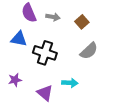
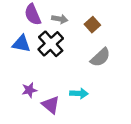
black cross: (45, 53) -> (51, 44), moved, turned 30
purple star: (15, 80) -> (29, 90), moved

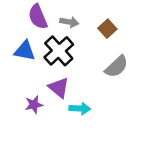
cyan arrow: (79, 93) -> (80, 109), moved
purple triangle: (51, 105) -> (59, 88), moved

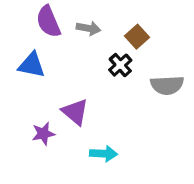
black cross: (59, 51) -> (120, 65), moved, size x0.6
gray semicircle: (117, 67) -> (167, 85), moved, turned 40
cyan arrow: (80, 109) -> (104, 154), moved

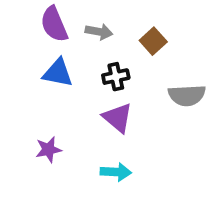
blue triangle: (32, 65) -> (58, 73), moved
black cross: (120, 65) -> (116, 77), moved, turned 30
purple triangle: (75, 112) -> (118, 118), moved

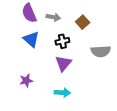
blue triangle: (58, 73) -> (31, 39), turned 30
purple triangle: (118, 118) -> (63, 63), turned 30

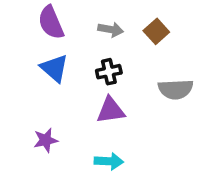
gray arrow: (53, 17) -> (111, 30), moved
brown square: (83, 22) -> (156, 31), moved
purple triangle: (63, 63) -> (111, 110), turned 42

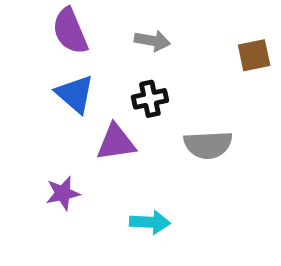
brown square: (156, 31) -> (254, 55), moved, turned 30
gray semicircle: (176, 89) -> (208, 145), moved
purple triangle: (111, 110) -> (116, 142), moved

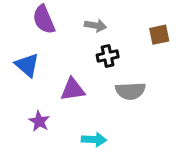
blue triangle: (75, 94) -> (27, 65), moved
black cross: (150, 99) -> (108, 56), moved
purple star: (63, 193) -> (39, 121), turned -30

